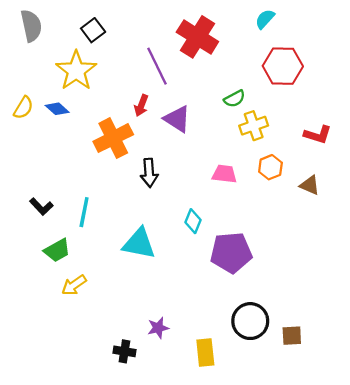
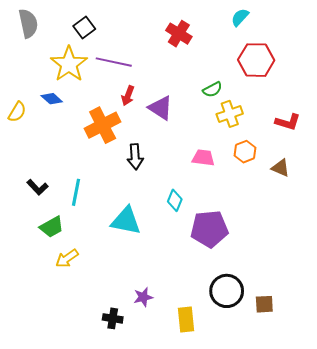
red cross: (197, 37) -> (179, 34), size x0.7
purple line: (157, 66) -> (114, 62), moved, turned -52
yellow semicircle: (23, 108) -> (17, 112), moved

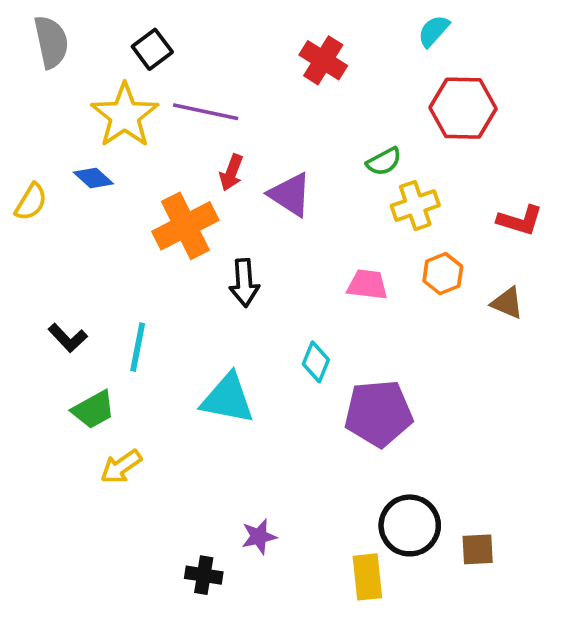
yellow rectangle: (186, 319) -> (367, 577), moved

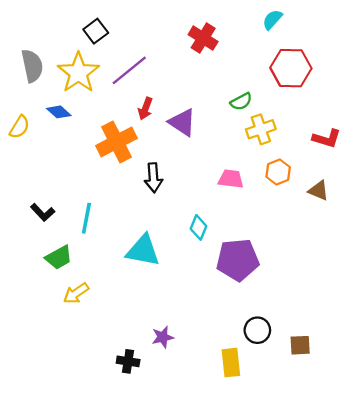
gray semicircle: (51, 42) -> (32, 66), moved
purple line: (206, 112) -> (129, 70), turned -51
black circle: (410, 525) -> (257, 330), size x0.7

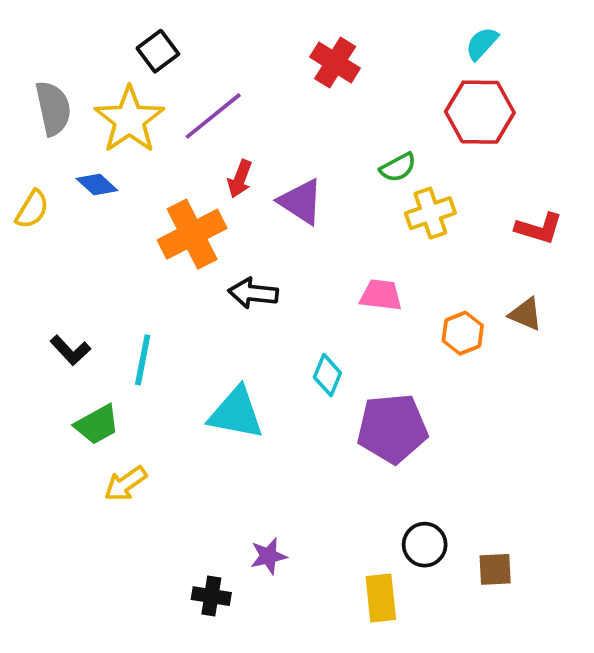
cyan semicircle: (272, 20) -> (482, 44), moved
orange hexagon: (278, 172) -> (463, 333), moved
black arrow: (153, 178) -> (253, 293), turned 100

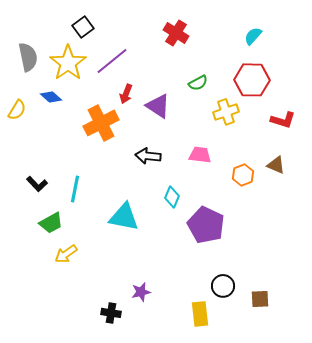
cyan semicircle: (482, 44) -> (253, 36), moved
red hexagon: (480, 112) -> (252, 80), moved
green semicircle: (398, 167) -> (198, 83), moved
black arrow: (253, 293) -> (148, 156), moved
purple pentagon: (392, 428) -> (206, 225), turned 30

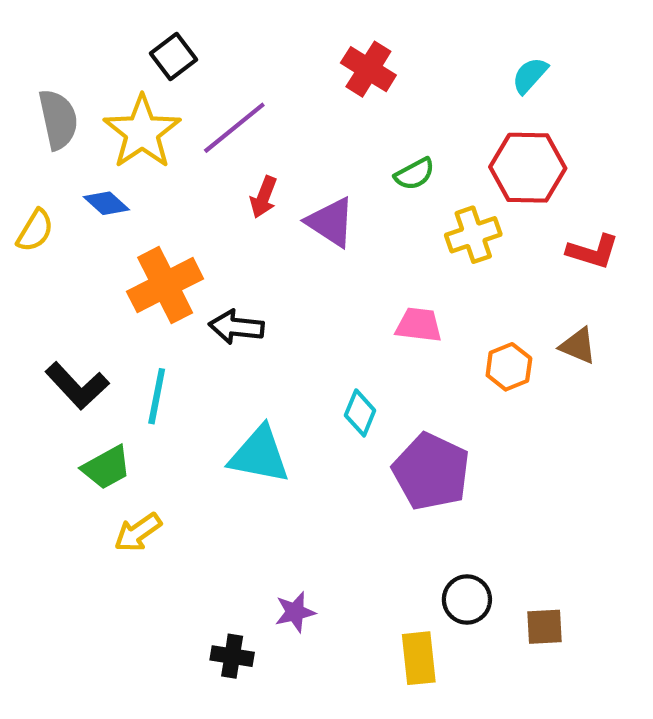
orange cross: (101, 123) -> (165, 285), moved
black arrow: (148, 156) -> (236, 327), moved
black L-shape: (37, 184) -> (77, 386), size x1.4

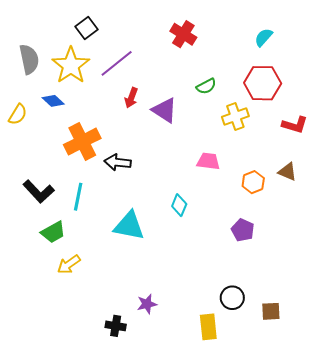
purple pentagon: (431, 472) -> (243, 230), moved, size x0.6

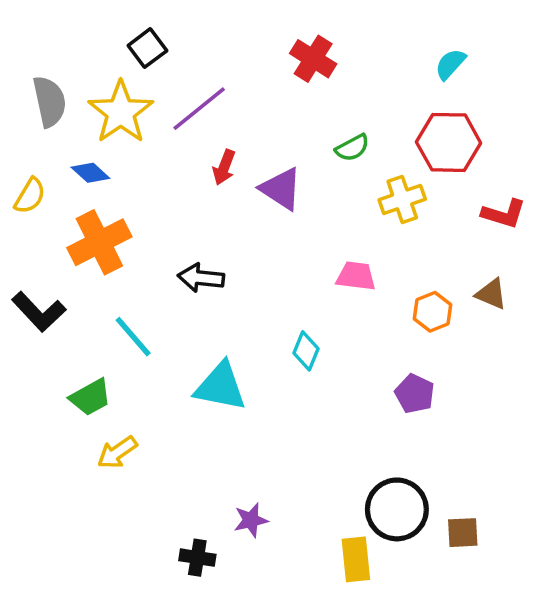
orange cross: (82, 141) -> (99, 242), moved
black L-shape: (39, 192) -> (39, 312), moved
cyan line: (78, 197) -> (133, 337), turned -52
black circle: (232, 298) -> (397, 509), size x1.5

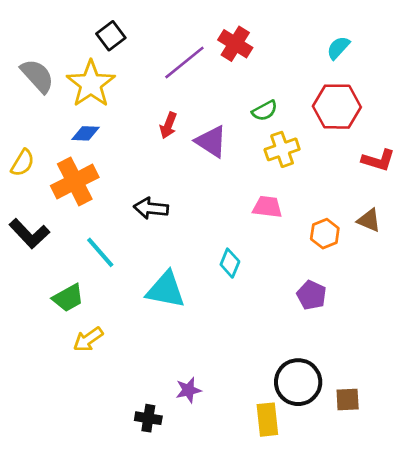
gray semicircle: (49, 101) -> (37, 76), turned -30
purple line: (199, 109) -> (184, 62), moved
blue diamond: (90, 173) -> (85, 133), moved, turned -40
yellow semicircle: (30, 196) -> (23, 163), moved
yellow cross: (402, 199) -> (282, 149), moved

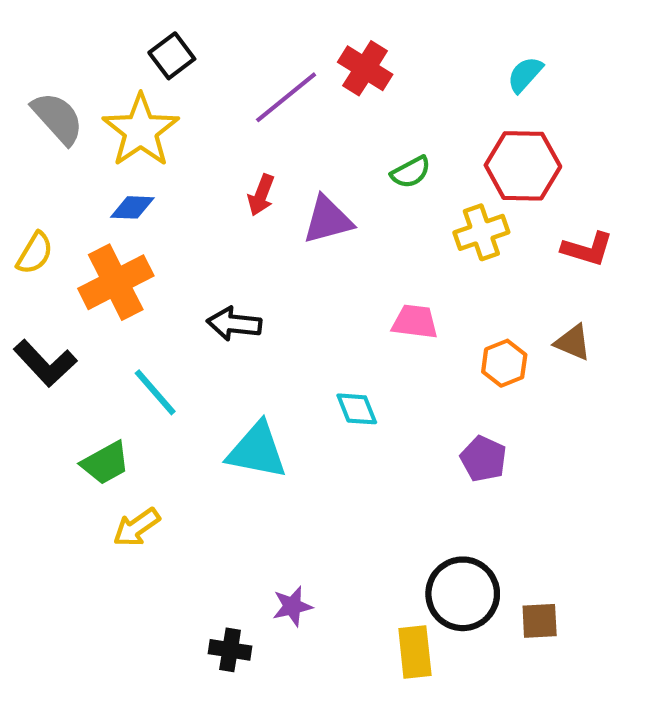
purple triangle: (211, 141) -> (328, 220), turned -48
yellow cross: (282, 149) -> (481, 232), moved
cyan diamond: (230, 263) -> (357, 409), turned -44

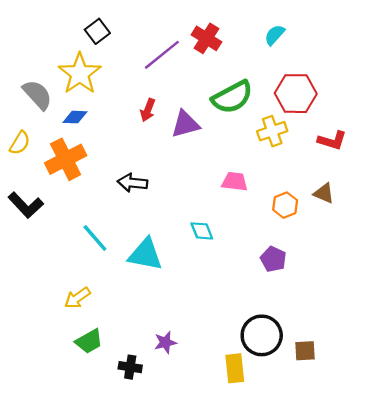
cyan semicircle: (525, 74) -> (275, 35), moved
gray semicircle: (58, 118) -> (37, 95), moved
green semicircle: (411, 172) -> (232, 97), size x1.8
cyan line: (155, 392) -> (95, 238), moved
green trapezoid: (105, 463) -> (89, 341), moved

